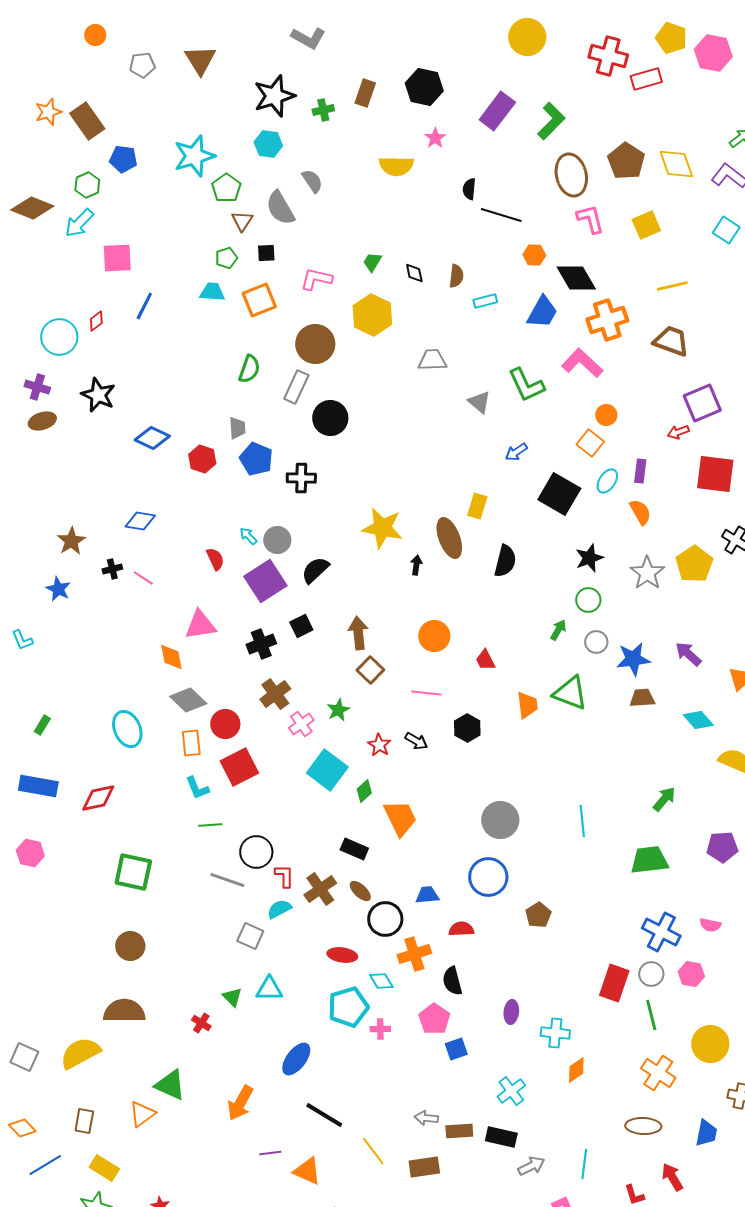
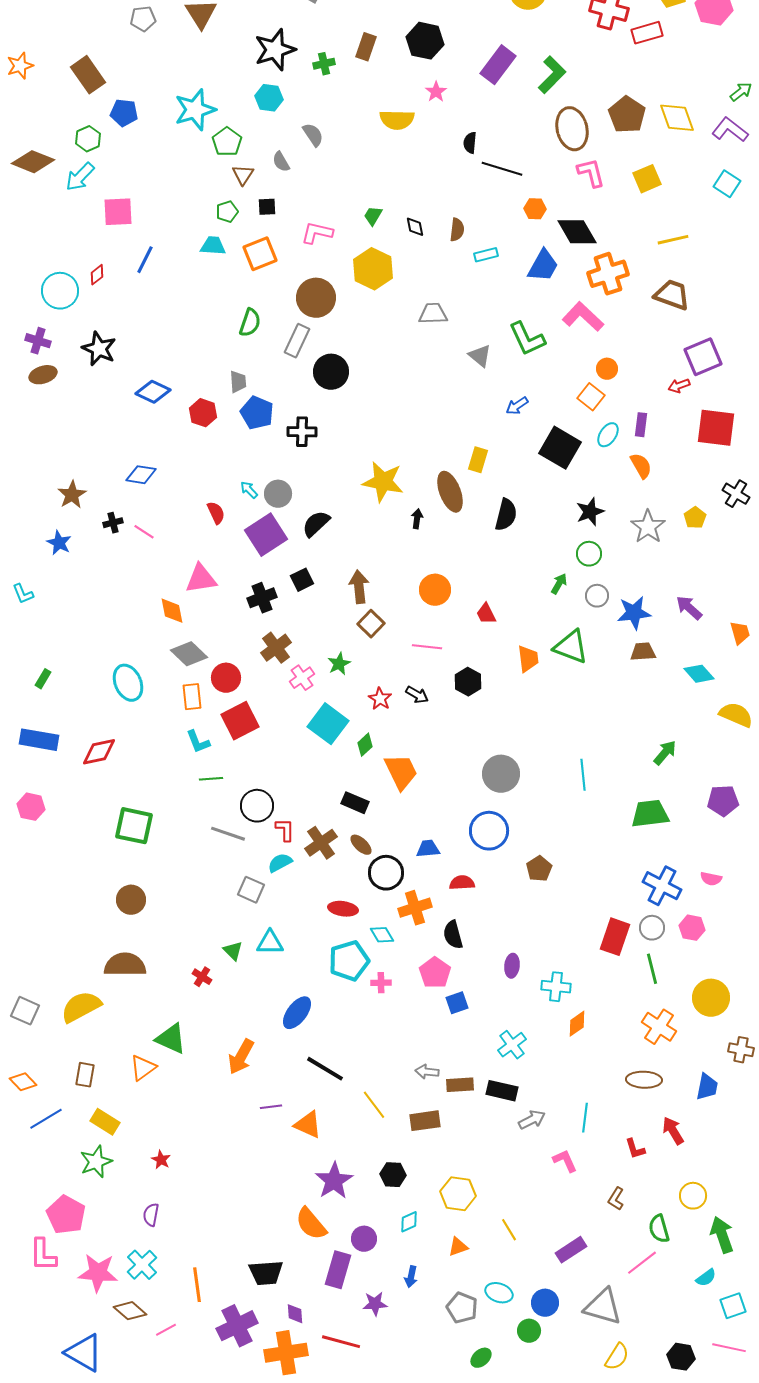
orange star: (48, 112) -> (20, 66), moved
gray semicircle: (280, 208) -> (281, 162), size x0.6
yellow pentagon: (694, 564) -> (695, 518), size x0.6

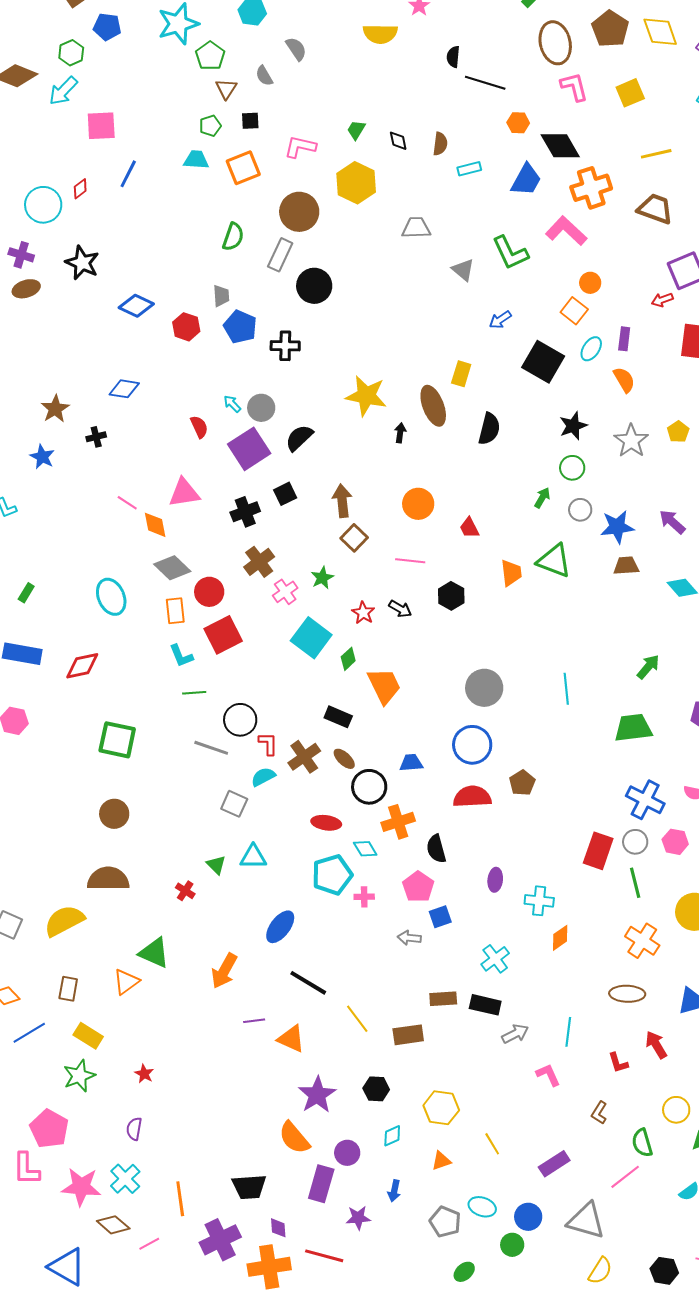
pink line: (144, 532) -> (127, 503), moved
red semicircle: (462, 883) -> (472, 797), moved, size x1.5
gray arrow: (427, 1072) -> (409, 938), moved

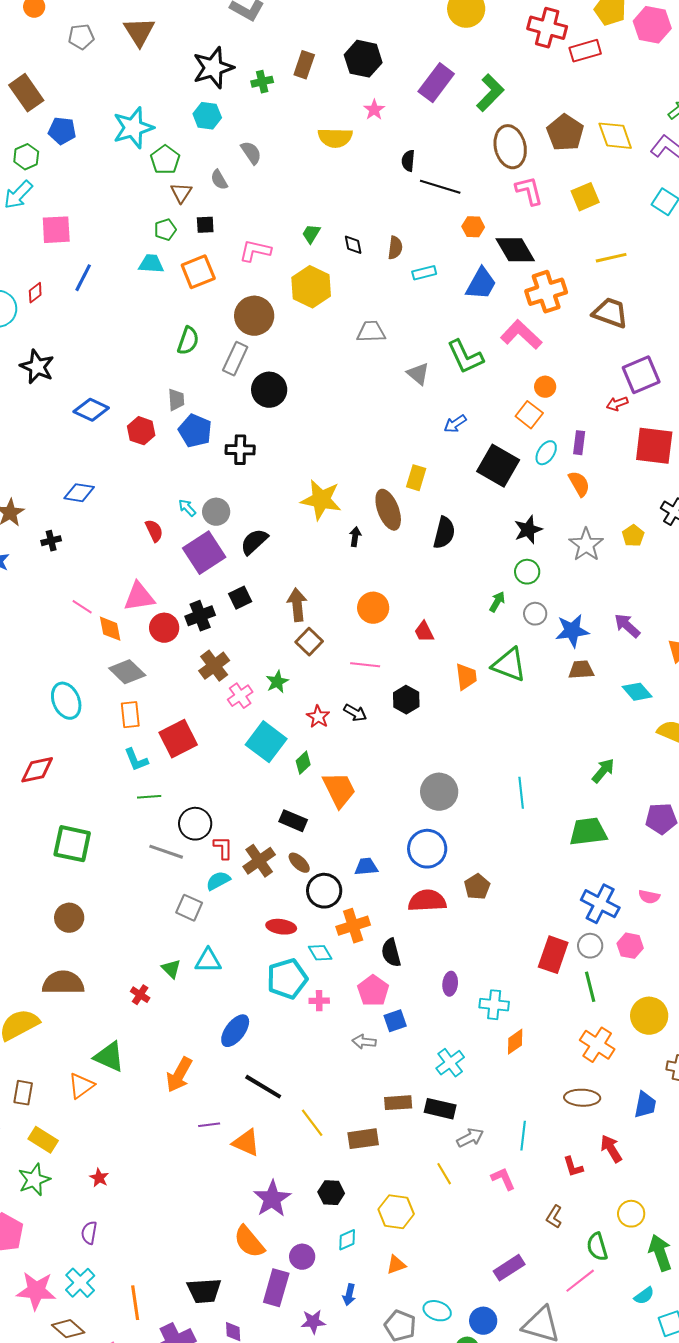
red circle: (209, 592) -> (164, 628), moved
yellow line: (492, 1144) -> (444, 1174), moved

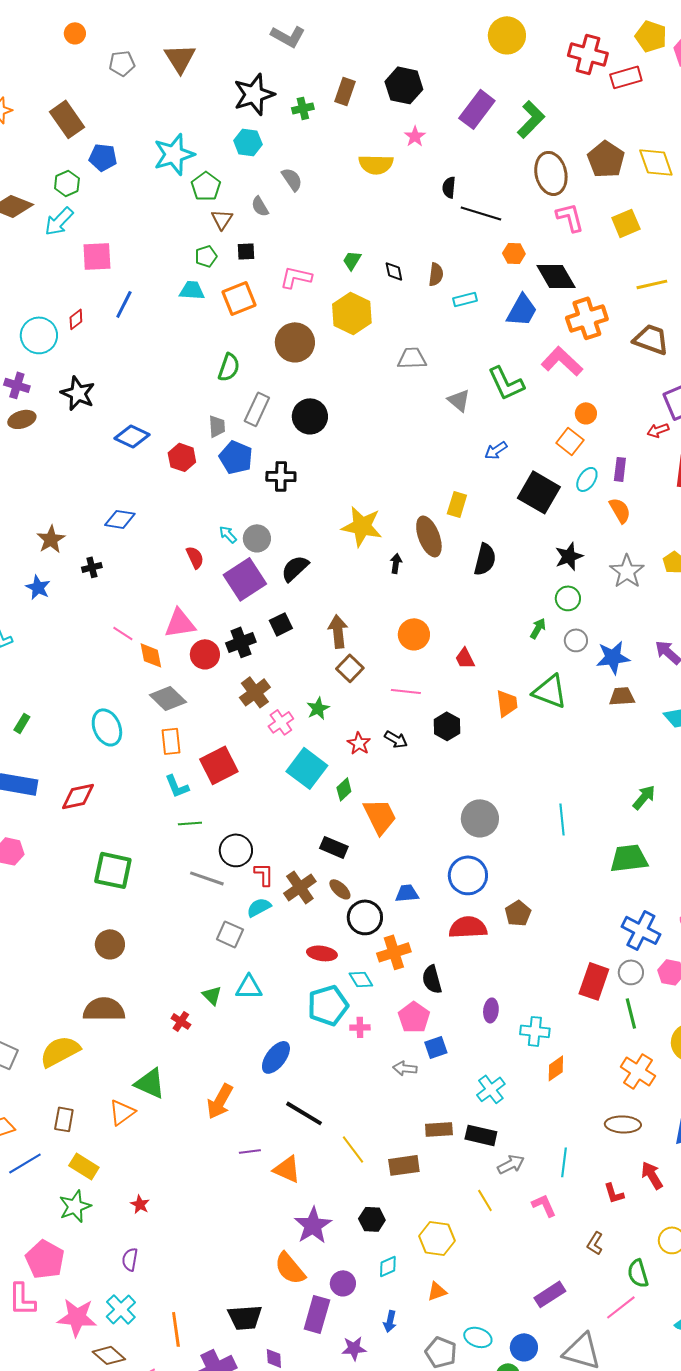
gray rectangle: (235, 359) -> (257, 409), moved

